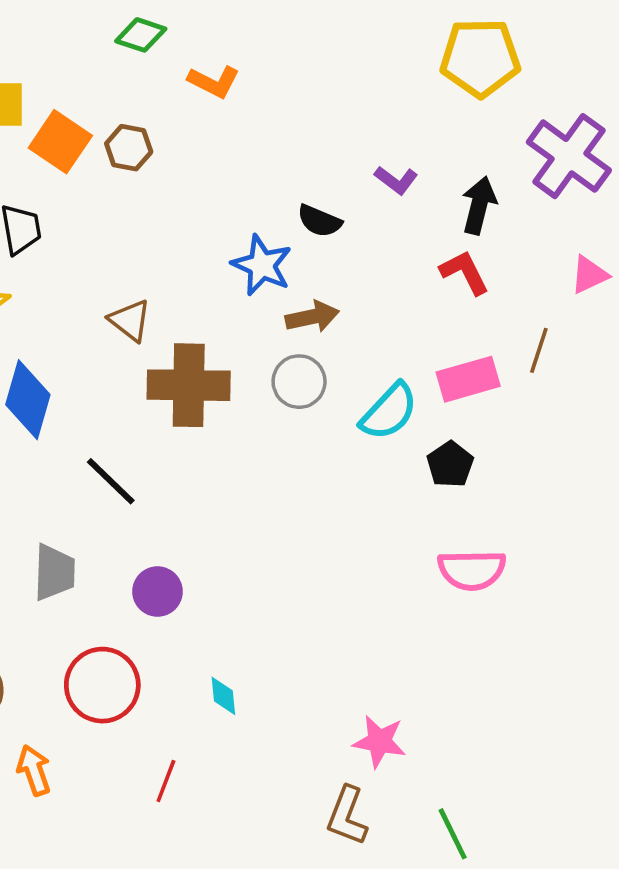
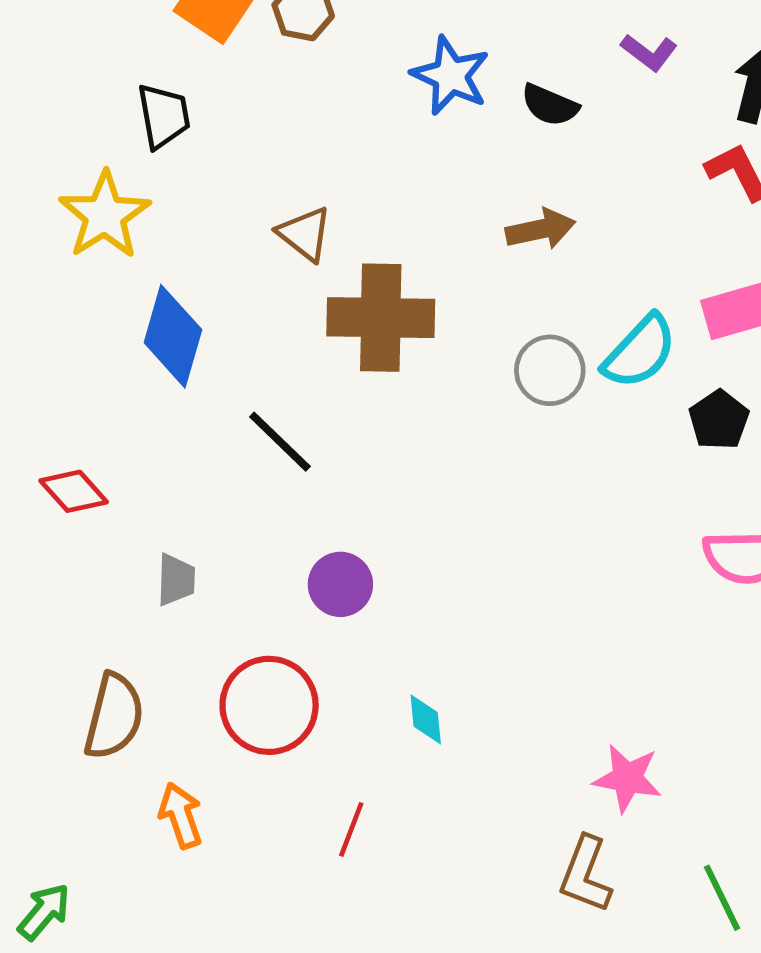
blue star: (262, 265) -> (451, 76), moved
gray circle: (299, 382) -> (550, 370), moved
gray trapezoid: (54, 572) -> (176, 580), moved, size x0.7

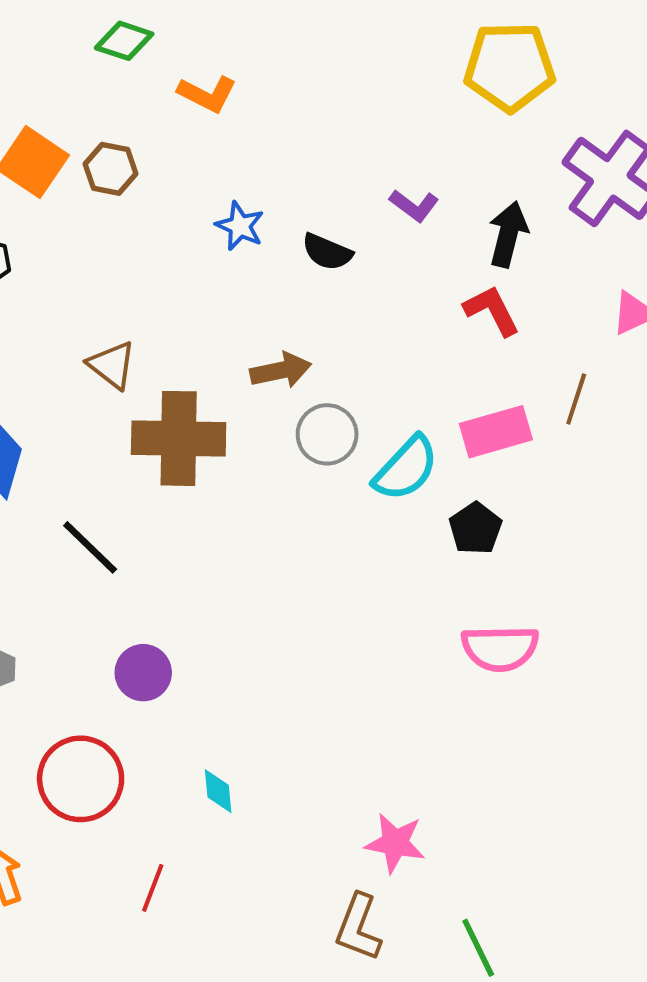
blue star: (451, 76) -> (240, 226), size x0.7
brown arrow: (541, 229) -> (281, 370), moved
gray circle: (550, 370) -> (327, 434), moved

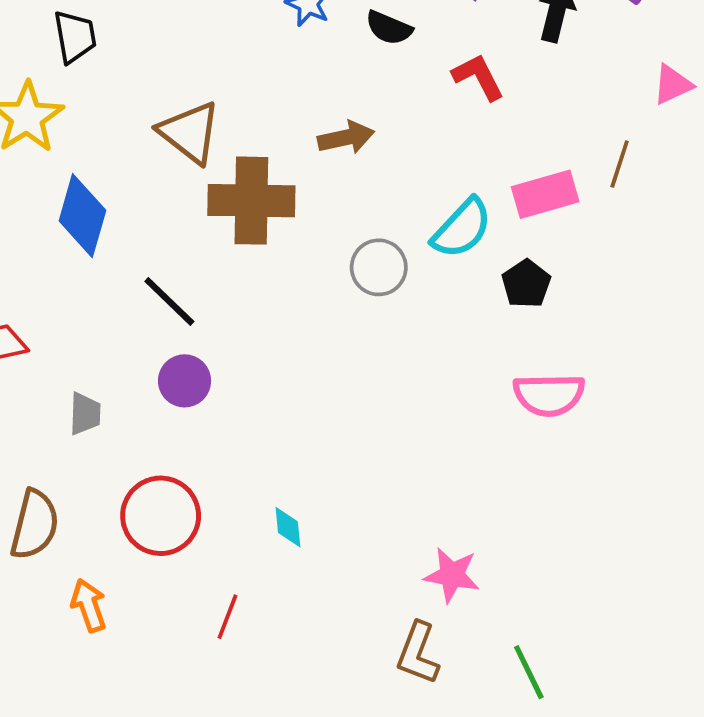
red L-shape: (492, 310) -> (478, 77), moved
brown triangle: (112, 365) -> (190, 132), size x1.4
gray circle: (327, 434) -> (379, 267), moved
purple circle: (143, 673) -> (185, 381), moved

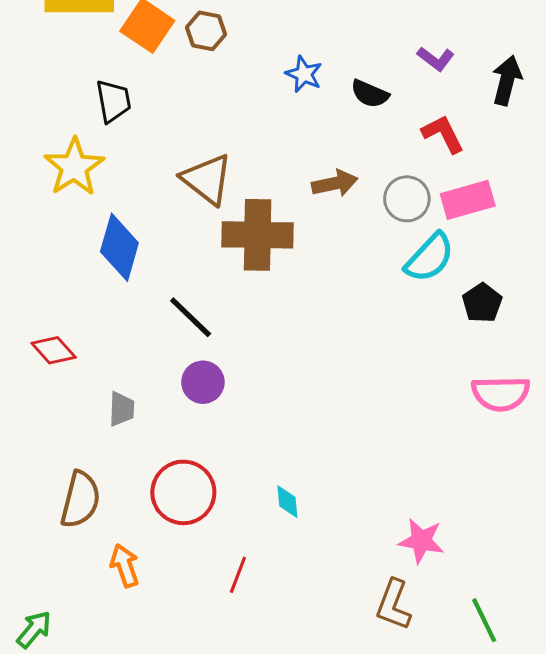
pink rectangle: (545, 194) -> (468, 200), moved
gray circle: (379, 267) -> (407, 199), moved

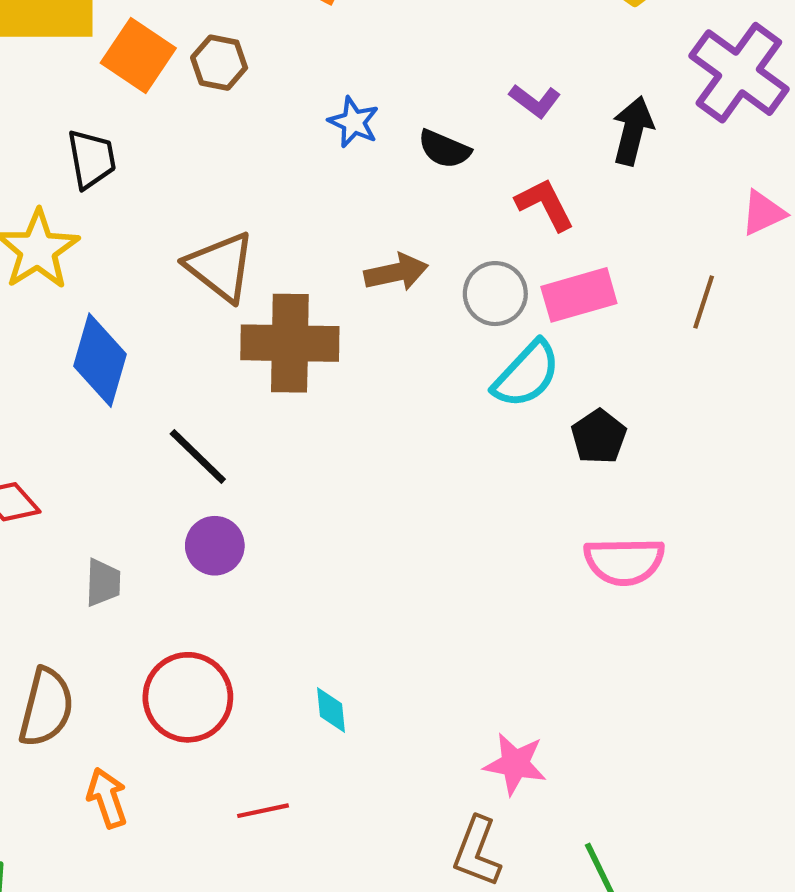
red line: (238, 575) -> (263, 811), turned 57

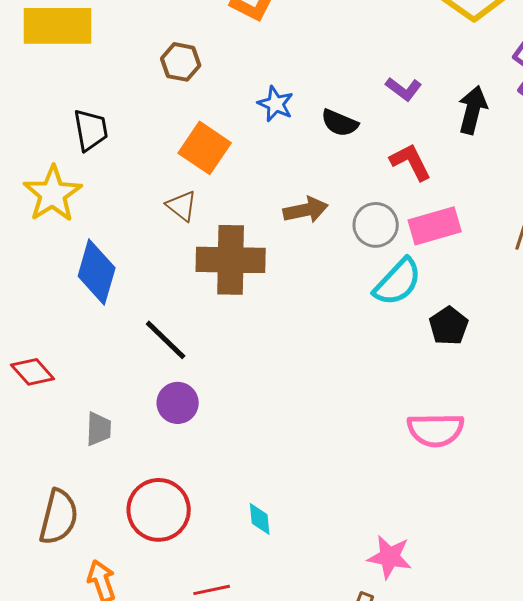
orange square: (138, 56) -> (205, 148), moved
brown triangle: (220, 267) -> (182, 206), size x0.6
pink semicircle: (624, 561) -> (436, 430), moved

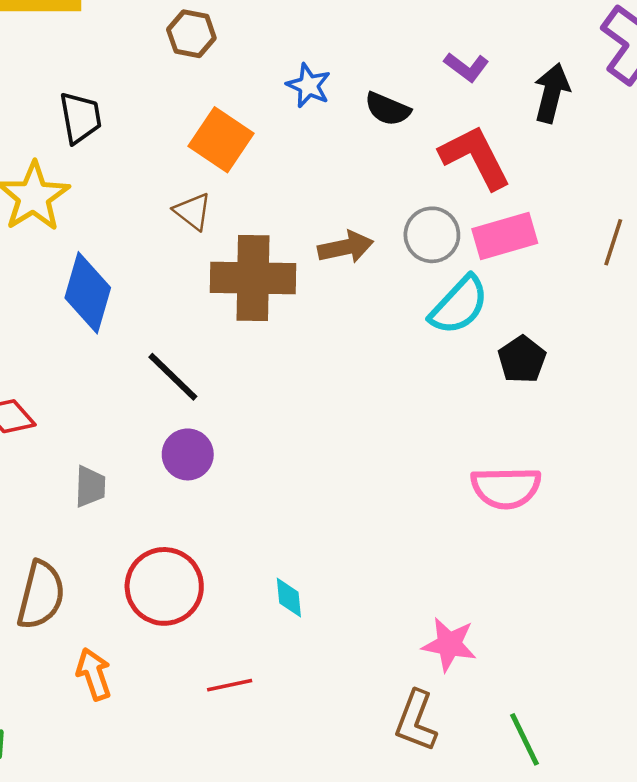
red L-shape: (411, 162) -> (475, 157), size x1.4
brown arrow: (306, 210) -> (346, 247), moved

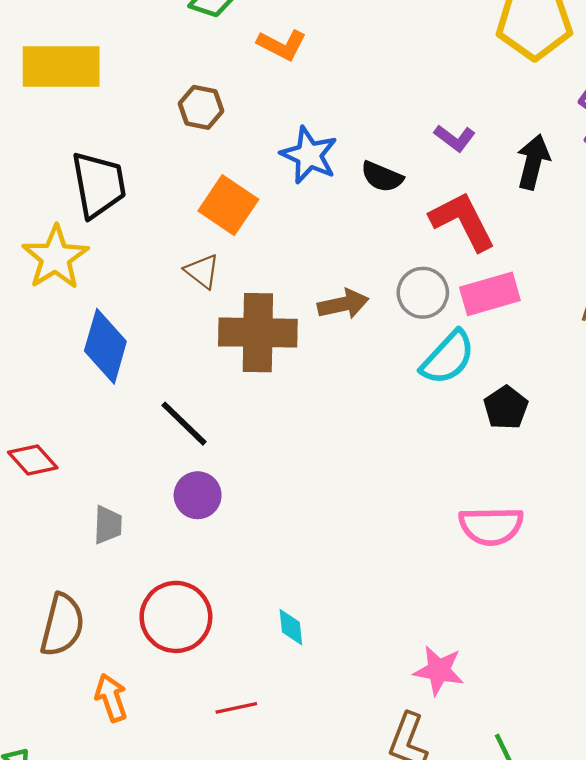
blue star: (309, 86) -> (309, 155), size x1.4
black trapezoid: (80, 118) -> (99, 185), size x1.4

